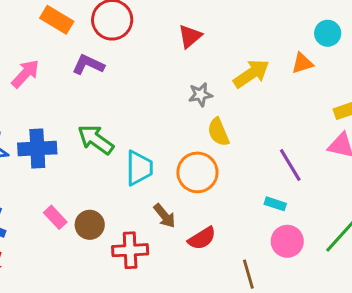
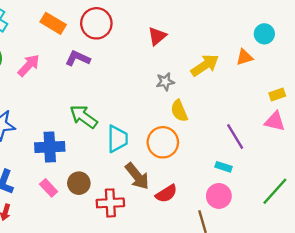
blue cross: (37, 148) -> (50, 147), moved
brown arrow: (165, 216) -> (137, 176), size x1.4
pink rectangle: (55, 217) -> (49, 188), moved
pink circle: (287, 241) -> (219, 196), moved

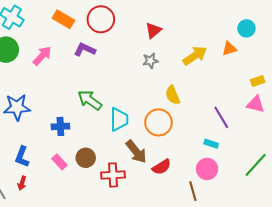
gray star: (165, 82) -> (150, 61), moved
blue cross: (50, 147) -> (60, 126), size x0.7

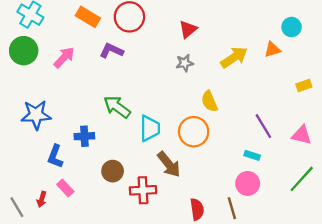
pink triangle: (256, 104) -> (302, 135), moved
blue L-shape: (22, 157) -> (55, 156), moved
pink rectangle: (59, 162) -> (65, 188), moved
red semicircle: (162, 167) -> (197, 209), moved, turned -66

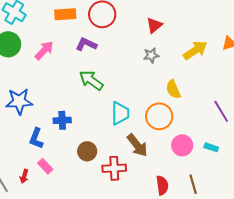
orange rectangle: (88, 17) -> (65, 14), turned -35
green arrow: (117, 107) -> (91, 80), moved
cyan rectangle: (252, 155) -> (211, 147), moved
pink circle: (248, 183) -> (182, 145), moved

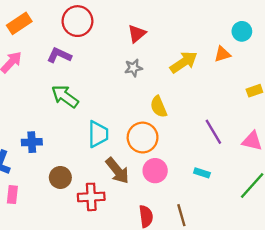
orange rectangle: (65, 14) -> (19, 23), moved, turned -30
pink circle: (182, 145) -> (155, 171), moved
pink rectangle: (45, 166) -> (12, 195), turned 49

